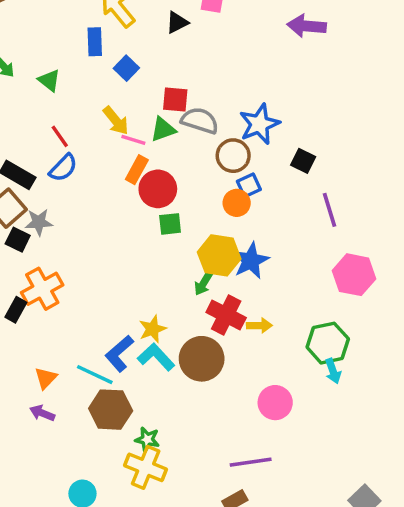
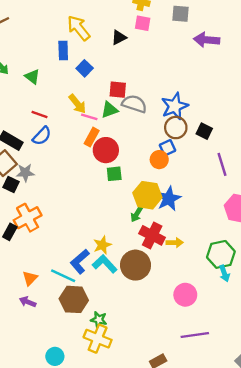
red line: (60, 136) -> (39, 115), turned -35
brown circle: (233, 156) -> (176, 128), moved
purple line: (251, 462) -> (195, 335), moved

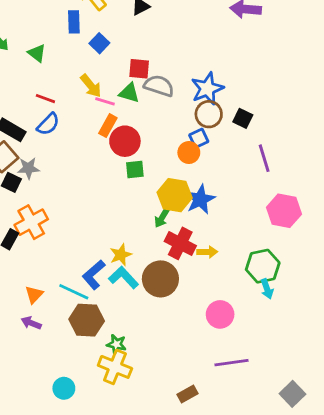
green triangle: (109, 110) -> (129, 93), turned 36

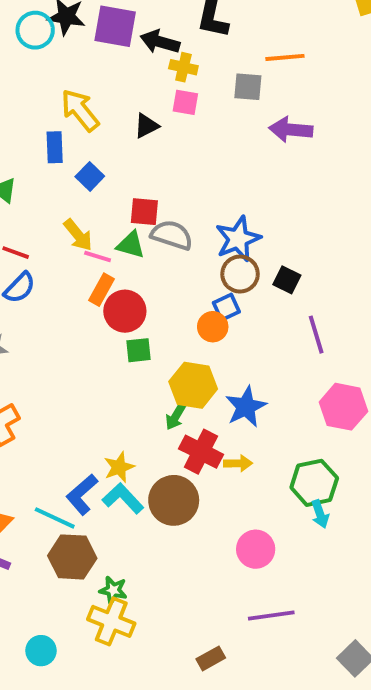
blue star: (200, 199) -> (246, 407), moved

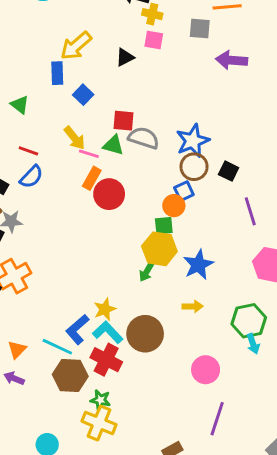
yellow arrow: (80, 110) -> (76, 46), turned -92
green square: (139, 350) -> (164, 226), moved
red cross: (201, 452) -> (106, 360), moved
purple line: (271, 615) -> (217, 419), turned -64

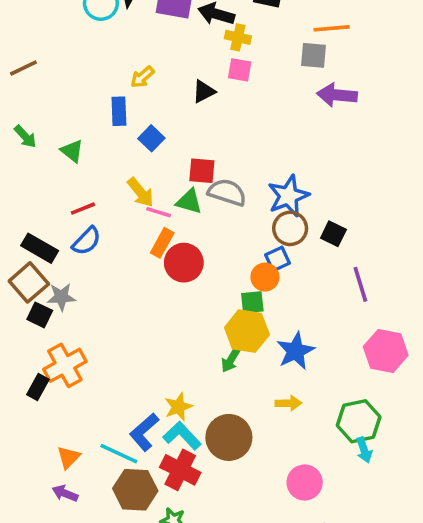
gray square: (200, 29) -> (314, 55), moved
yellow arrow: (76, 46) -> (142, 77), size x0.6
red line: (28, 151) -> (83, 209), turned -42

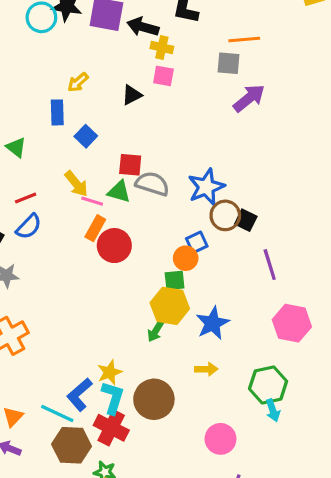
purple arrow: (337, 95) -> (249, 98), turned 136
brown circle: (290, 228) -> (225, 215), moved
cyan L-shape: (182, 436) -> (113, 398), turned 60

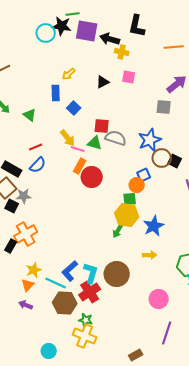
gray square: (228, 63) -> (164, 107), moved
pink square: (163, 76) -> (129, 77), moved
yellow star: (110, 372) -> (34, 270), moved
red cross: (111, 428) -> (90, 292), turned 30

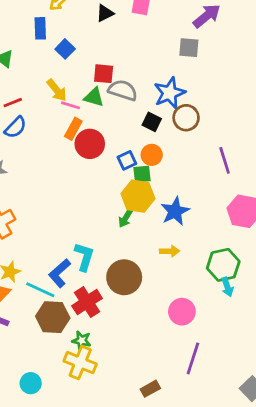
black square: (175, 161) -> (152, 122), moved
blue square: (144, 175) -> (127, 160), moved
cyan L-shape: (91, 273) -> (84, 257), moved

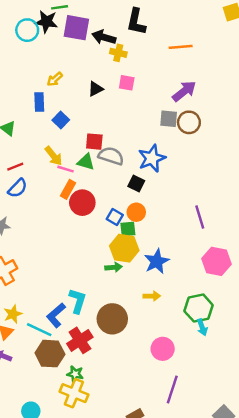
brown circle: (186, 118) -> (189, 122), moved
blue square: (127, 160) -> (115, 217), turned -35
green arrow: (126, 218) -> (113, 267), turned -126

